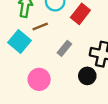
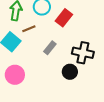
pink circle: (39, 79) -> (15, 75), moved

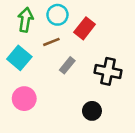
brown line: (29, 29) -> (51, 42), moved
black circle: (70, 72) -> (92, 111), moved

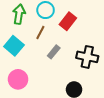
brown line: (51, 42) -> (40, 32), turned -40

